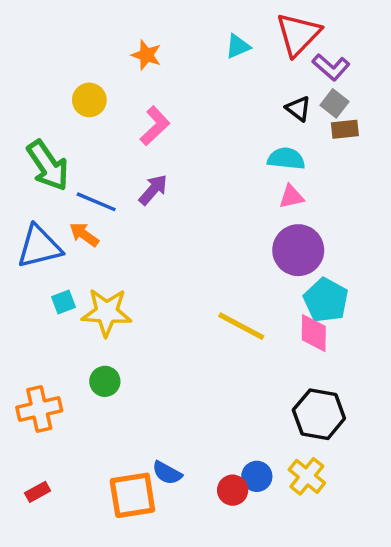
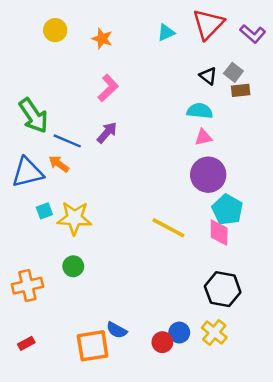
purple L-shape: (331, 67) -> (253, 34), moved
yellow circle: (89, 100) -> (55, 30), moved

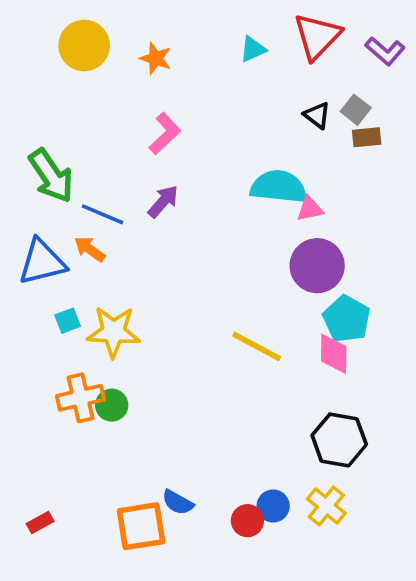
yellow circle: (55, 30) -> (84, 46), size x1.4
cyan semicircle: (200, 111) -> (279, 187), moved, size x1.4
orange cross: (27, 286) -> (80, 398), moved

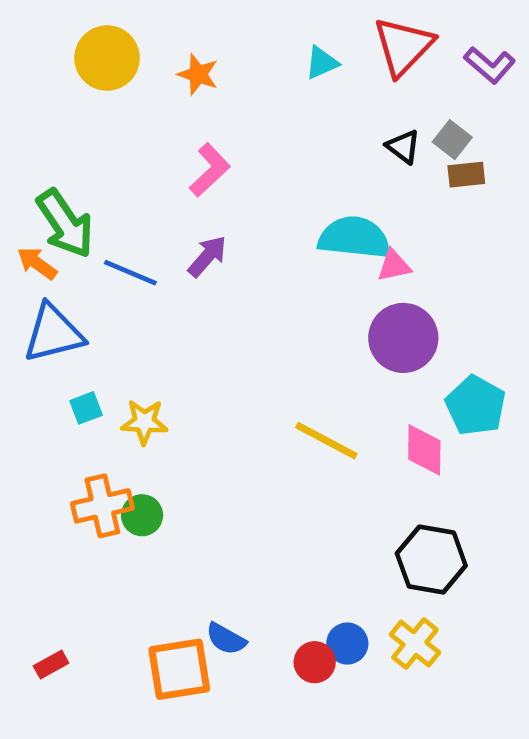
orange arrow: (90, 249) -> (37, 263), moved
cyan pentagon: (347, 319) -> (476, 406), moved
yellow star: (114, 332) -> (144, 422), size x0.7

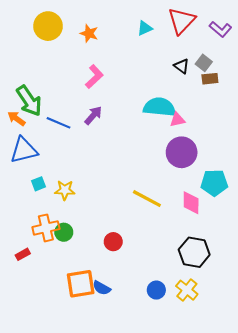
cyan pentagon: (476, 406) -> (214, 183), turned -30
red circle: (315, 662) -> (113, 242), moved
red rectangle: (51, 665) -> (23, 254), moved
orange square: (179, 669) -> (81, 284), moved

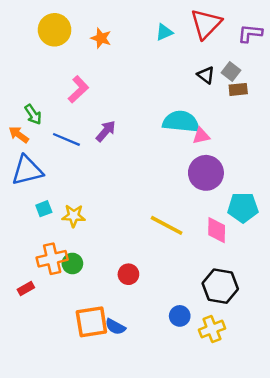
purple L-shape: (220, 29) -> (250, 33), turned 145
pink L-shape: (94, 77) -> (78, 89), moved
green arrow: (29, 101) -> (33, 114), size x0.6
blue circle: (156, 290) -> (180, 316), moved
yellow cross: (187, 290) -> (212, 329), turned 30

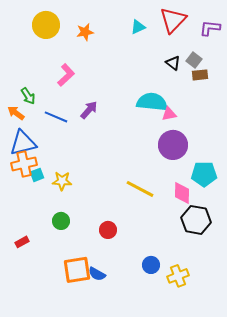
orange star: (101, 38) -> (85, 32), turned -30
orange cross: (52, 259) -> (24, 164), moved
black hexagon: (220, 286) -> (196, 220), moved

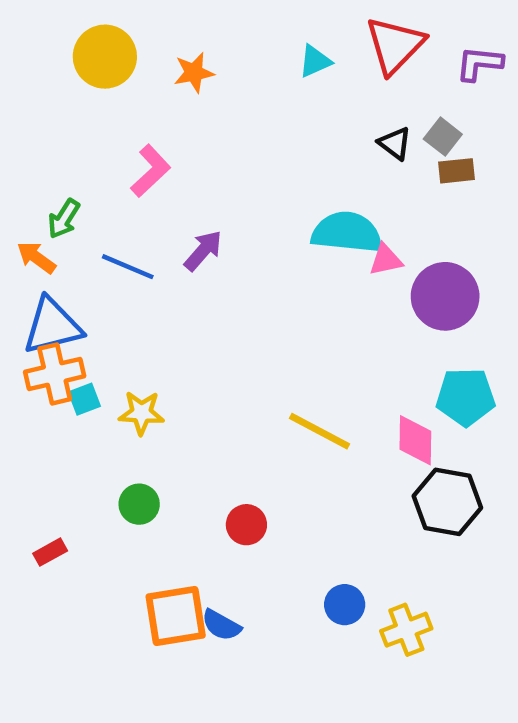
green arrow: (28, 96) -> (64, 219), turned 66
purple circle: (173, 145) -> (445, 296), moved

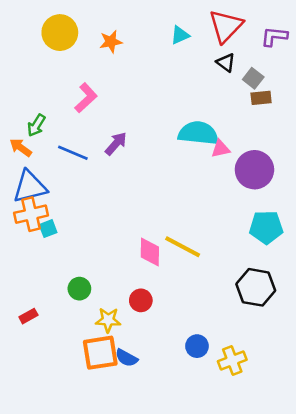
black triangle: (395, 143) -> (226, 63), moved
yellow star: (141, 413) -> (108, 320), moved
pink diamond: (415, 440) -> (150, 252), moved

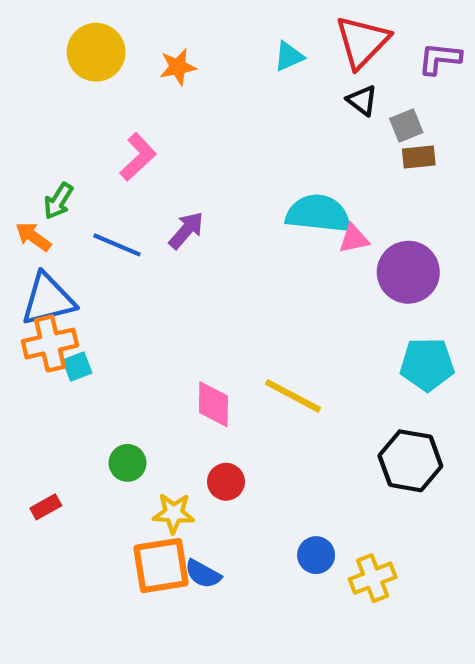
gray square: (253, 78) -> (406, 126), turned 30
pink diamond: (150, 252) -> (213, 404), moved

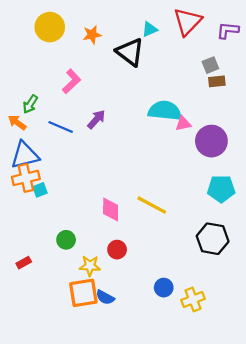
black triangle: (362, 100) -> (130, 52), moved, size x1.8

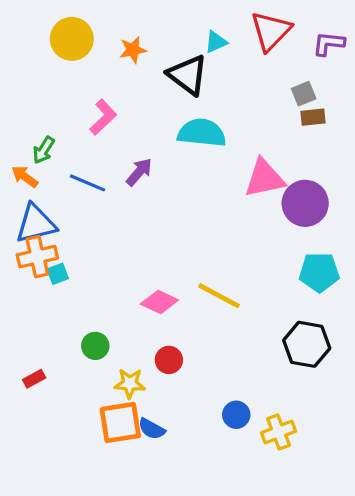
cyan semicircle: (165, 111) -> (202, 133), moved
pink triangle: (183, 124) -> (264, 178), size x1.8
pink diamond: (111, 209) -> (159, 302), turned -65

